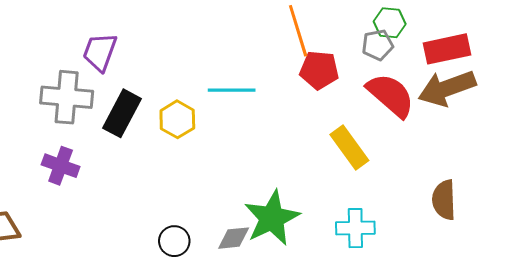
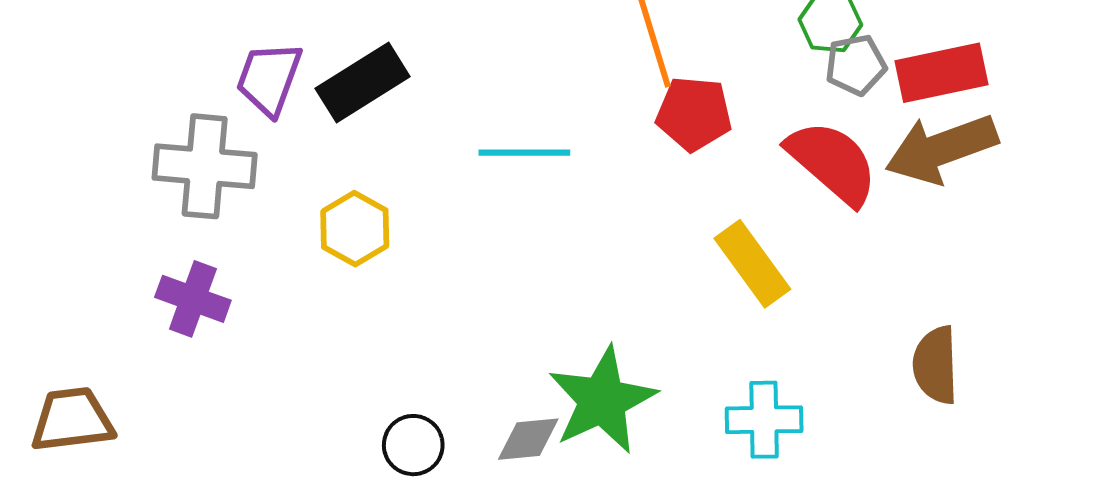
gray pentagon: (378, 45) -> (856, 65), moved
black rectangle: (122, 113) -> (363, 82), moved, turned 30
yellow hexagon: (177, 119) -> (355, 229), moved

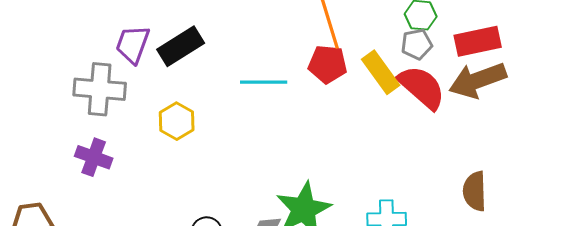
gray pentagon: (856, 65) -> (417, 44), moved
red pentagon: (694, 114) -> (328, 64), moved
yellow rectangle: (752, 264) -> (381, 72), moved

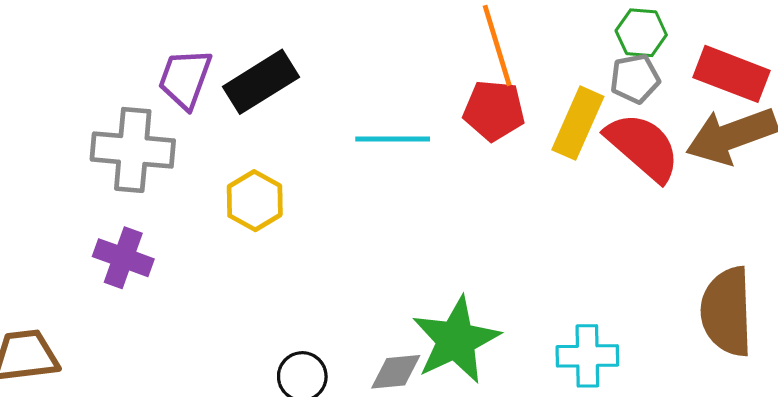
red rectangle: (478, 41) -> (732, 74), turned 33
yellow rectangle: (381, 72) -> (578, 123), turned 60
brown semicircle: (475, 191) -> (727, 312), size x1.4

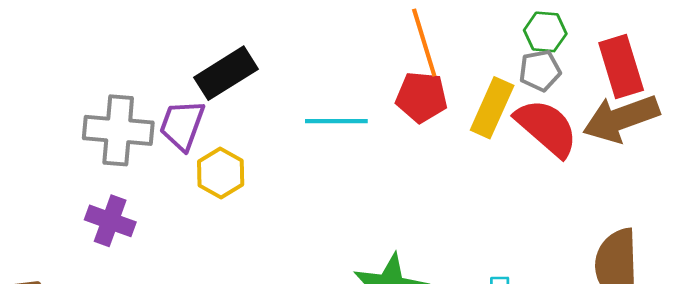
red rectangle: (732, 74) -> (621, 67), turned 52
purple trapezoid: (185, 79) -> (182, 125), moved

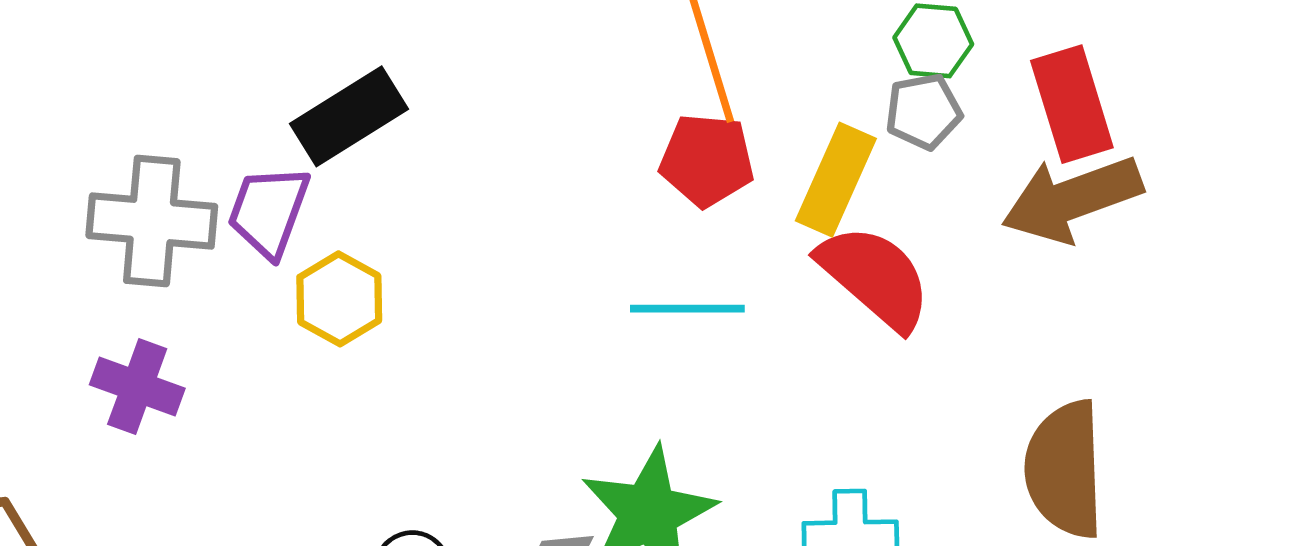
cyan line: (336, 121) -> (687, 309), moved
red semicircle: (547, 128) -> (875, 277), moved

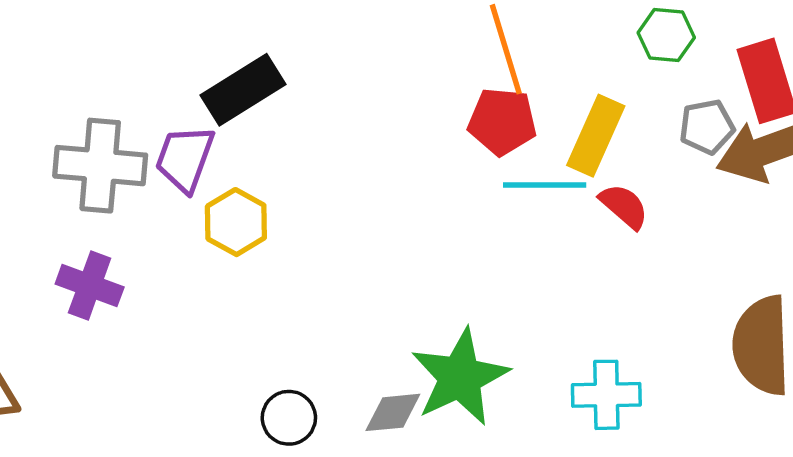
gray pentagon: (923, 111) -> (707, 127), moved
red semicircle: (875, 277) -> (624, 206), size x0.6
cyan line: (687, 309) -> (545, 185), moved

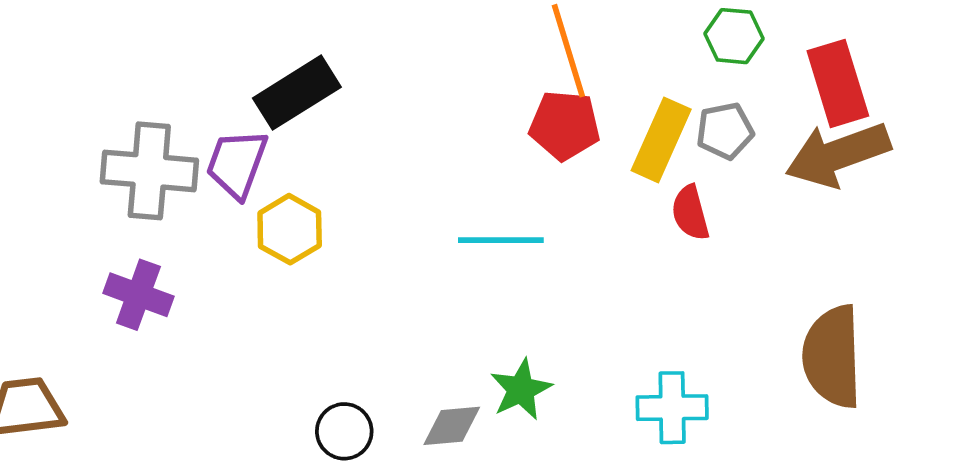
gray pentagon: (707, 127) -> (725, 131), moved
cyan line: (545, 185) -> (501, 240), moved
red semicircle: (624, 206) -> (690, 213), turned -146
green star: (460, 377) -> (521, 389), size x0.6

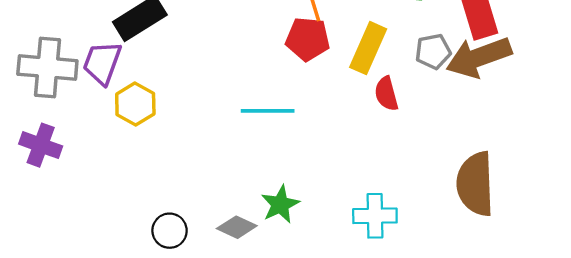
gray pentagon: (725, 131) -> (433, 52), moved
gray diamond: (452, 426) -> (237, 227), turned 30

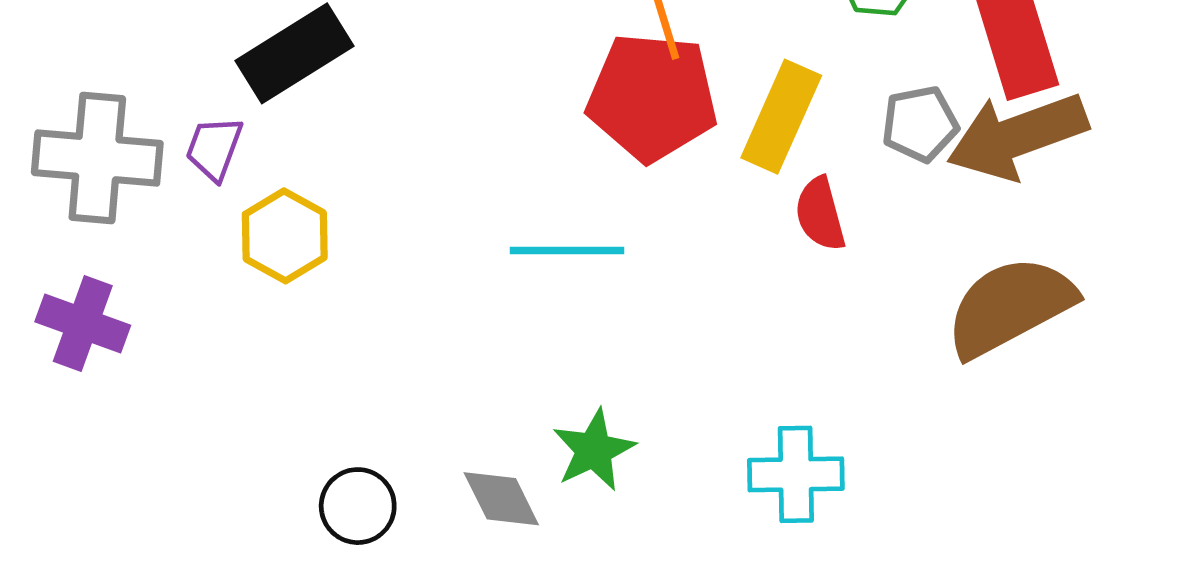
red pentagon: (308, 39) -> (652, 97), size x1.4
purple trapezoid: (102, 63) -> (214, 148), size x0.7
brown semicircle: (475, 184) -> (1010, 306), moved, turned 64
gray diamond: (237, 227) -> (501, 499), turned 39

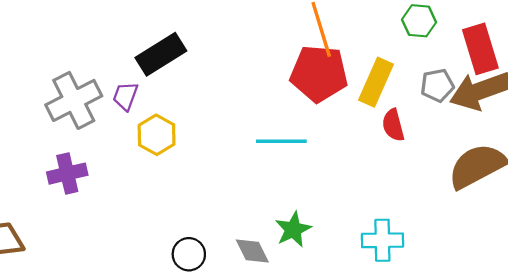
gray cross: (97, 158) -> (74, 100), turned -32
purple cross: (83, 324) -> (67, 174), turned -33

